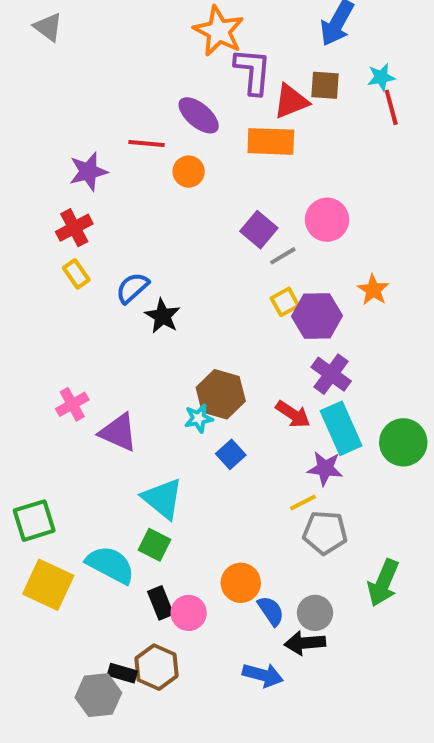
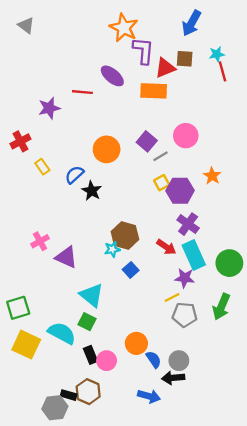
orange circle: (189, 172) -> (107, 149), moved, size x1.5
red cross: (74, 228) -> (20, 141), moved
green arrow: (383, 583) -> (221, 307), moved

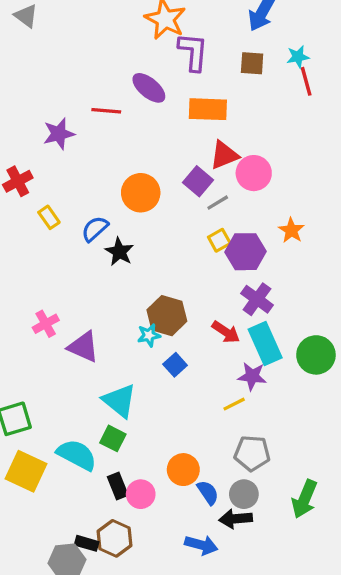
red triangle: (165, 68) -> (224, 155), moved
green arrow: (221, 307) -> (305, 499), moved
gray pentagon: (185, 315) -> (252, 453), moved

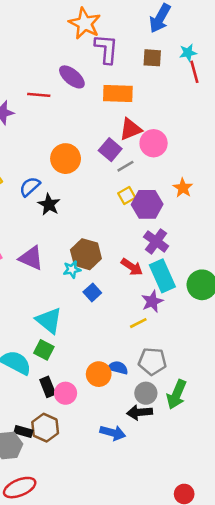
purple triangle: (83, 347) -> (31, 258), moved
purple star: (252, 376) -> (152, 301), turned -30
blue semicircle: (208, 493) -> (118, 368), moved, turned -42
green arrow: (305, 499) -> (176, 394), moved

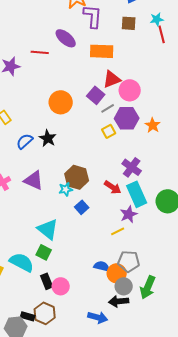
blue semicircle: (30, 187) -> (25, 141), moved
purple hexagon: (147, 204) -> (127, 118), moved
orange circle: (99, 374) -> (117, 273), moved

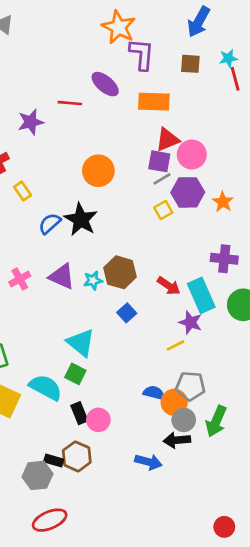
purple square: (96, 95) -> (159, 161), moved, turned -30
black star: (48, 138) -> (81, 219), size x1.4
purple cross: (132, 167) -> (224, 259), moved, turned -30
cyan star: (66, 189) -> (93, 280), moved
purple star: (129, 214) -> (190, 322), turned -30

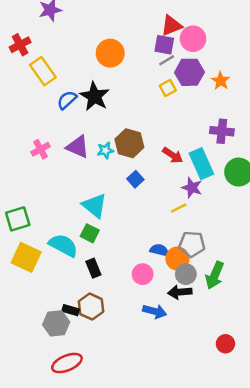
yellow rectangle: (23, 191) -> (43, 71), size x1.6
pink circle: (98, 420) -> (143, 274), moved
red circle: (224, 527) -> (225, 344), moved

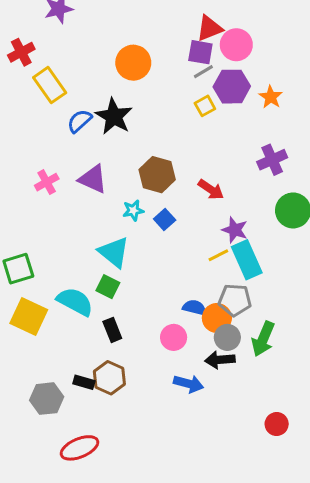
purple cross: (222, 131) -> (272, 160), turned -30
cyan star: (105, 150) -> (133, 210), moved
cyan rectangle: (201, 164) -> (247, 260), moved
gray hexagon: (56, 323) -> (47, 399), moved

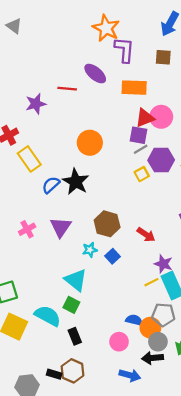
pink circle: (236, 45) -> (161, 117), moved
purple triangle: (93, 179) -> (61, 227), turned 40

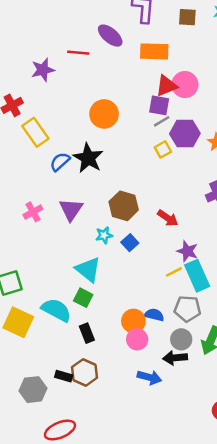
orange circle: (150, 328) -> (133, 321), moved

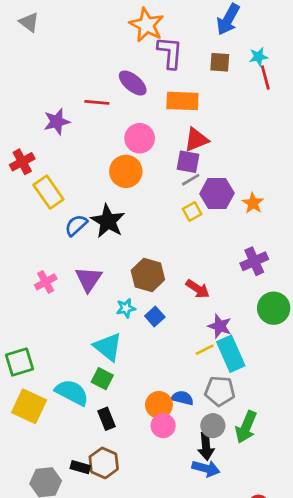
pink circle: (185, 85) -> (140, 138), moved
black arrow: (175, 358) -> (206, 446), turned -90
blue arrow: (149, 377) -> (206, 468), moved

